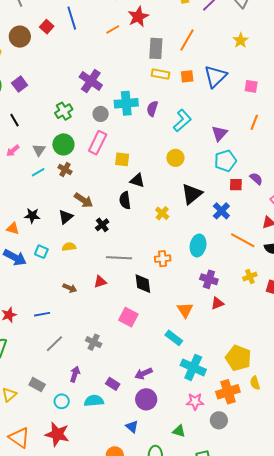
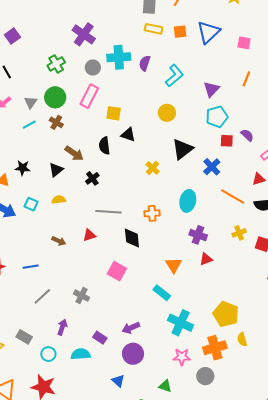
black semicircle: (125, 200) -> (104, 146), moved

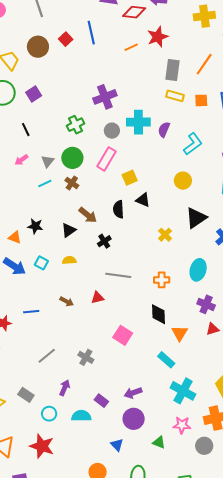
purple cross: (84, 34) -> (105, 97), turned 30
yellow square: (114, 113) -> (130, 178), turned -35
black diamond: (132, 238) -> (159, 314), moved
blue line: (31, 267) -> (31, 312), moved
green triangle: (165, 386) -> (159, 442), moved

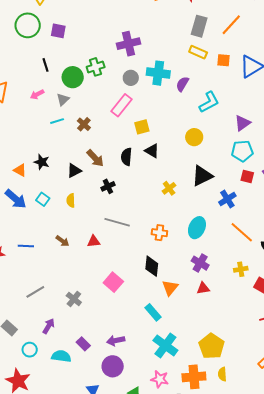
purple square: (34, 94) -> (58, 31), turned 35
green circle: (72, 158) -> (73, 77), moved
yellow semicircle: (69, 260) -> (71, 200), turned -96

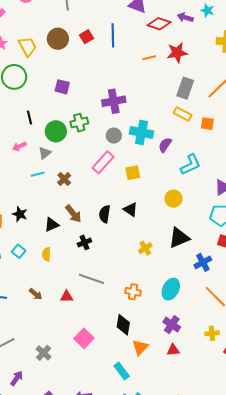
purple square: (58, 31) -> (62, 87), moved
yellow square: (142, 127) -> (133, 173), moved

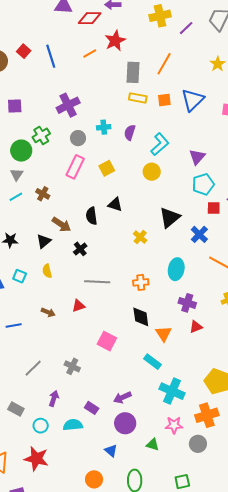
blue line: (113, 35) -> (51, 56), moved
cyan cross: (142, 132) -> (104, 127), size x0.6
yellow circle: (174, 199) -> (152, 172), moved

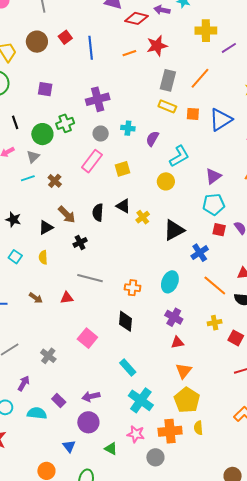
yellow cross: (140, 237) -> (143, 217), moved
orange triangle: (163, 334) -> (184, 371), moved

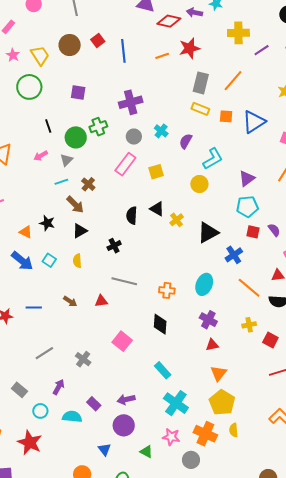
cyan cross: (128, 128) -> (161, 131), turned 32
brown arrow: (67, 215) -> (75, 205), moved
orange cross: (170, 431) -> (205, 434), turned 30

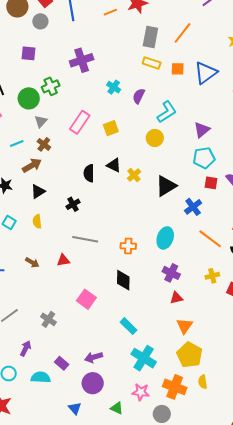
gray circle: (134, 137) -> (40, 21), moved
gray triangle: (67, 160) -> (41, 121), moved
brown arrow: (75, 205) -> (32, 165), turned -72

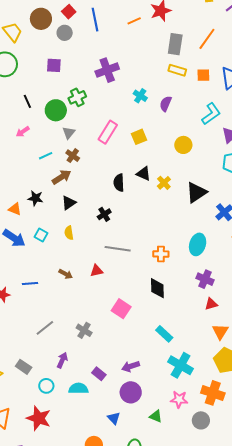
cyan L-shape: (167, 112) -> (211, 114), moved

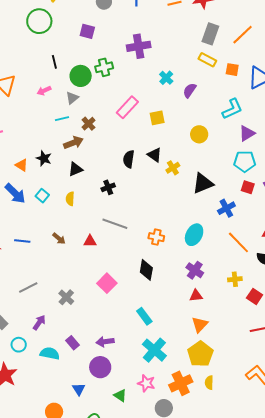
gray triangle: (69, 133) -> (72, 98), moved
orange cross: (213, 393) -> (181, 383), turned 35

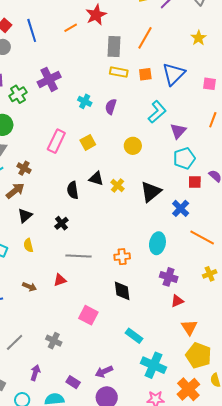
green cross: (104, 67) -> (18, 94), moved

